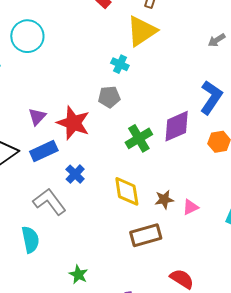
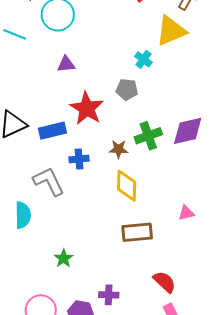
purple triangle: (37, 117) -> (66, 64), moved, turned 30
blue cross: (75, 174) -> (79, 159), turned 30
brown star: (164, 200) -> (119, 149), moved

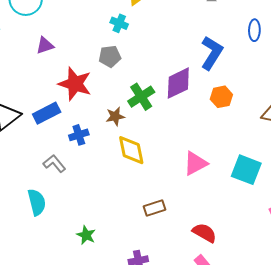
gray L-shape: (49, 181) -> (54, 164), size x0.7
pink triangle: (186, 213) -> (195, 163), size x1.5
brown rectangle: (137, 232) -> (155, 208), moved, size x0.7
red semicircle: (164, 282) -> (205, 233), moved

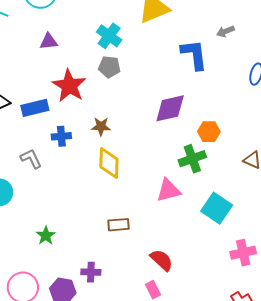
cyan cross: (119, 23) -> (109, 36), moved, size x1.4
blue L-shape: (212, 53) -> (194, 55), moved, turned -52
green cross: (141, 97) -> (192, 159), moved

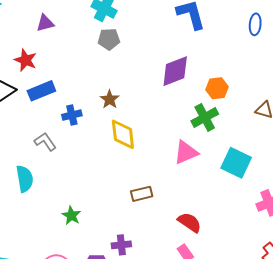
red star: (69, 86) -> (26, 60), moved, size x0.7
brown star: (101, 127) -> (110, 99), turned -30

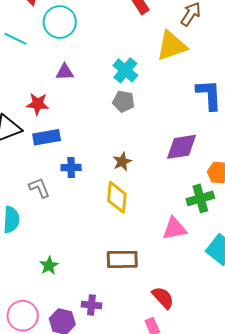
red star: (26, 60) -> (38, 104), turned -30
brown star: (110, 99) -> (122, 162), moved
brown rectangle: (142, 194) -> (122, 259), size x1.4

